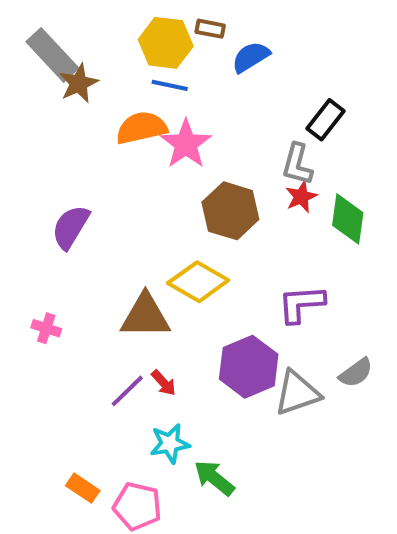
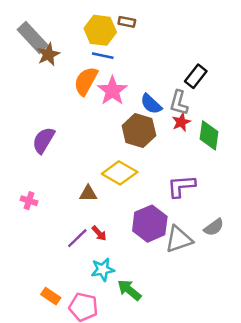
blue semicircle: (251, 57) -> (151, 104), moved, turned -105
orange semicircle: (141, 128) -> (86, 81), turned -48
brown triangle: (145, 316) -> (88, 193), size x0.6

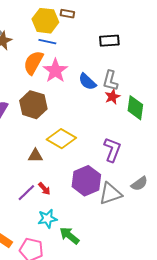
black rectangle: (196, 76) -> (109, 41), moved, turned 48
brown hexagon: (139, 131) -> (33, 105), moved
purple L-shape: (181, 186) -> (112, 150), turned 115

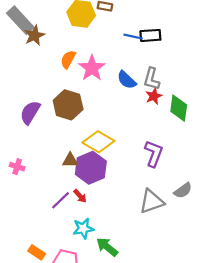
blue line: (47, 42) -> (133, 37), moved
orange semicircle: (33, 63) -> (68, 59), size x0.7
purple hexagon: (86, 181) -> (91, 168), moved

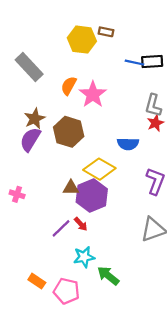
gray rectangle: (20, 20) -> (29, 67), moved
brown star: (34, 35) -> (35, 119), moved
blue semicircle: (127, 80) -> (128, 144), moved, turned -42

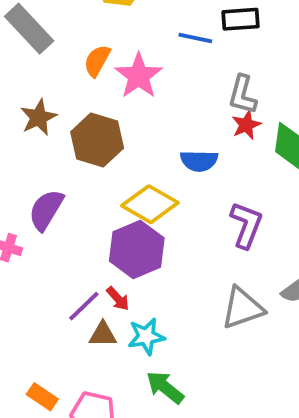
blue line: (135, 63) -> (195, 38), moved
purple semicircle: (30, 139) -> (46, 210), moved
brown triangle: (71, 188) -> (103, 334), moved
cyan star: (84, 257) -> (146, 336), moved

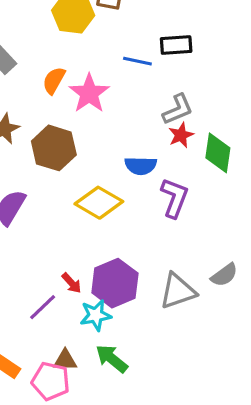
gray L-shape: (242, 95) -> (178, 109), turned -128
purple L-shape: (246, 225) -> (174, 198), moved
purple hexagon: (137, 250) -> (115, 283), moved
purple line: (84, 306) -> (43, 307), moved
brown triangle: (103, 334) -> (65, 360), moved

